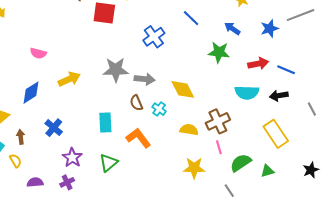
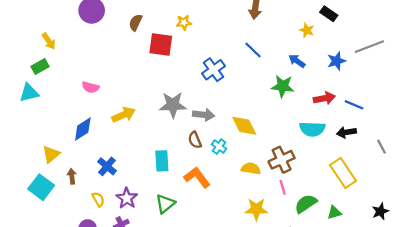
yellow semicircle: (15, 161) -> (98, 199), moved

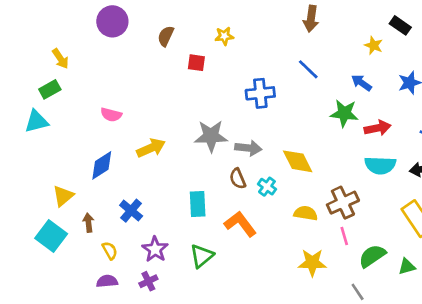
red square: (161, 44) -> (196, 63), size x0.6
blue cross: (213, 70) -> (260, 93), turned 30
red arrow: (324, 98) -> (378, 128), moved
yellow semicircle: (98, 199) -> (110, 251), moved

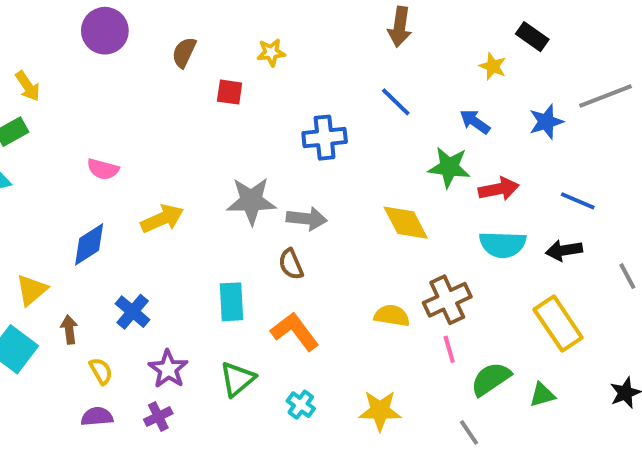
yellow diamond: (298, 161) -> (406, 223), moved
cyan cross: (267, 187) -> (301, 405), moved
yellow star: (312, 263) -> (380, 411), moved

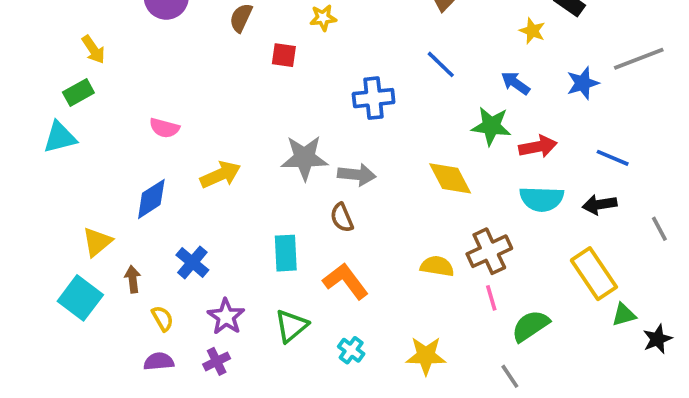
green triangle: (542, 395) -> (624, 315), moved

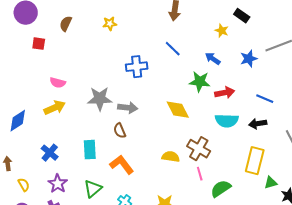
red square: (284, 55) -> (39, 44), moved
pink semicircle: (164, 128) -> (58, 83), moved
brown cross: (489, 251) -> (199, 149), turned -35
blue cross: (192, 262) -> (50, 153), moved
yellow rectangle: (594, 274) -> (255, 161), turned 48

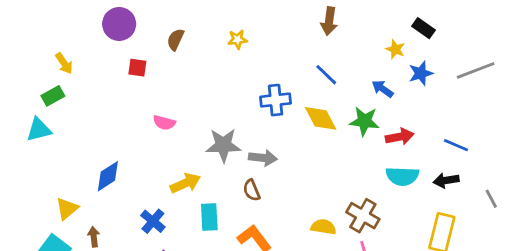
blue star: (249, 59) -> (421, 73), moved
yellow arrow: (55, 108) -> (185, 183), moved
yellow diamond: (178, 110) -> (321, 118), moved

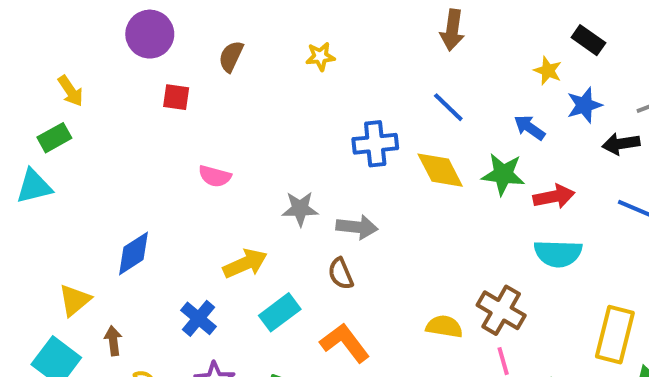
gray star: (223, 145) -> (300, 209), size x0.7
black arrow: (446, 180) -> (621, 144), moved
cyan rectangle: (209, 217) -> (280, 312), turned 56

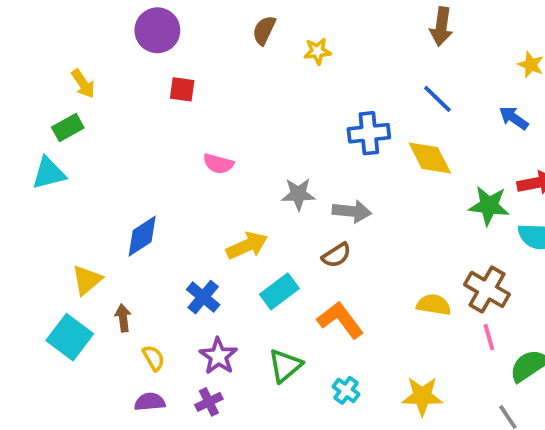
brown semicircle: (231, 56) -> (264, 30), moved
green star: (503, 174) -> (489, 206), moved
brown semicircle: (341, 274) -> (336, 255), turned -100

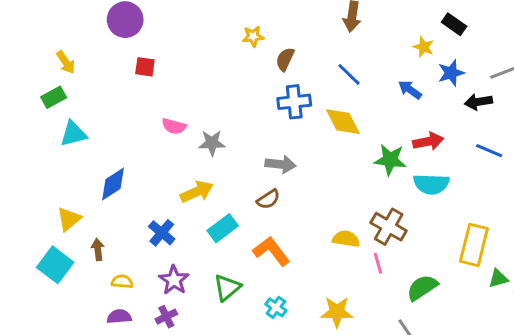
brown semicircle: (264, 30) -> (285, 59), moved
cyan triangle: (49, 173) -> (73, 134), moved
gray star: (298, 194) -> (212, 143), moved
pink line: (489, 337) -> (378, 263), moved
yellow semicircle: (154, 358) -> (122, 282), turned -55

